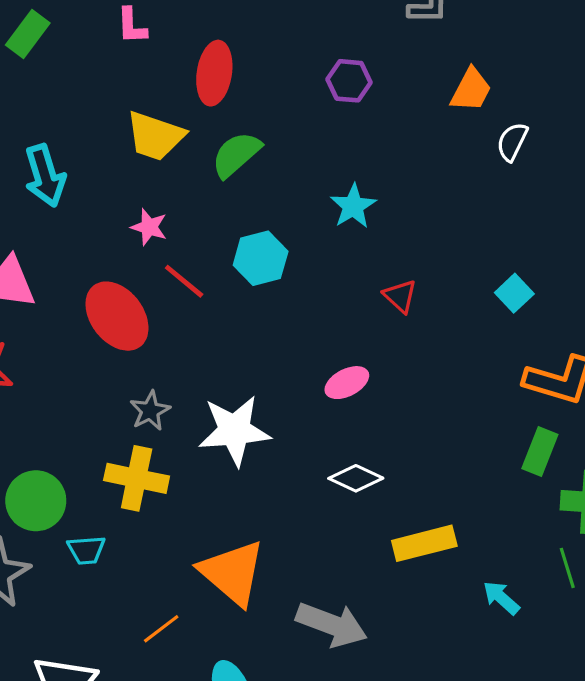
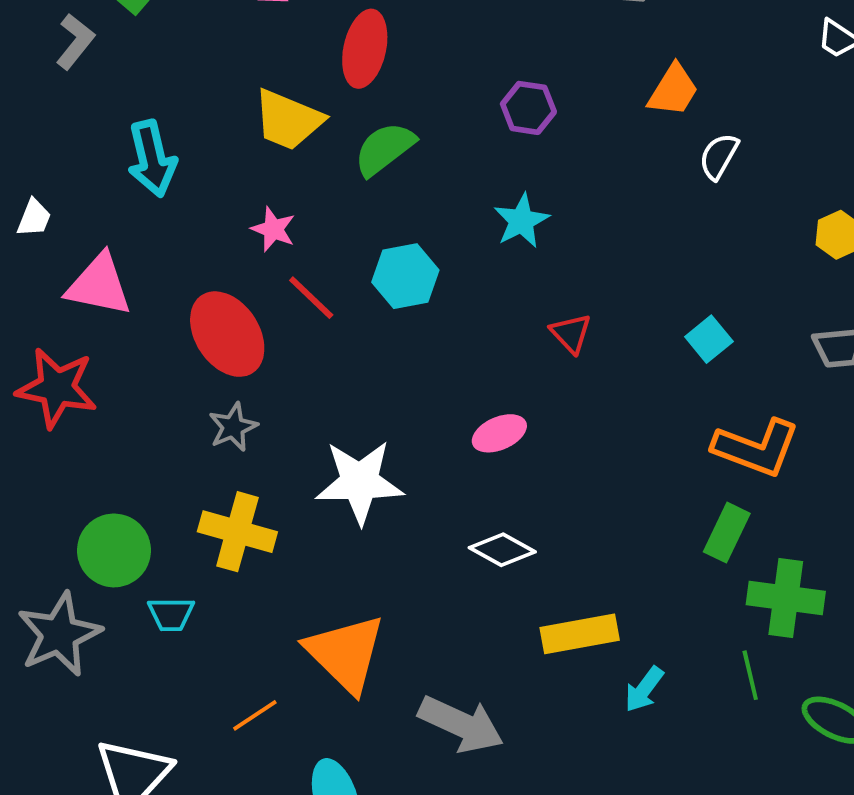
purple hexagon: (349, 81) -> (528, 108), moved
gray star: (150, 411) -> (233, 427), moved
cyan arrow: (501, 598) -> (644, 689), moved, turned -99

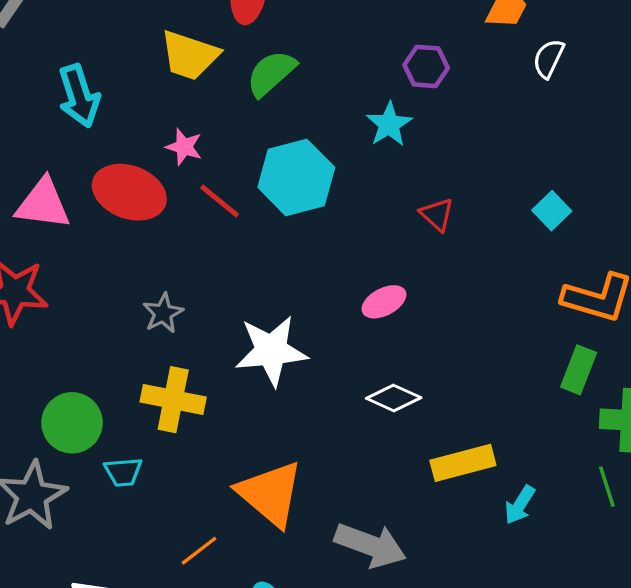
purple hexagon: (528, 108) -> (426, 66), moved
cyan hexagon: (405, 276) -> (296, 177), size x1.4
red ellipse: (227, 334) -> (129, 192), moved, turned -32

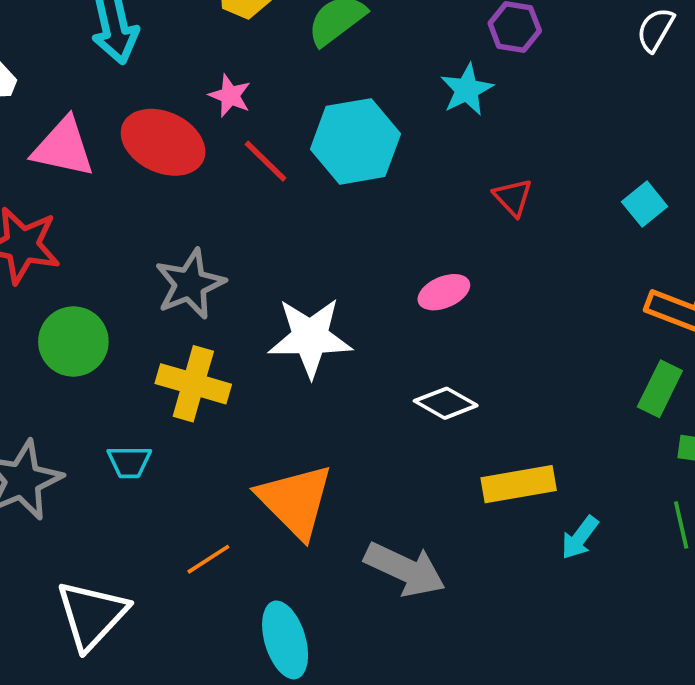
gray star: (163, 313) -> (190, 284), size x1.5
green circle: (72, 423) -> (73, 342), moved

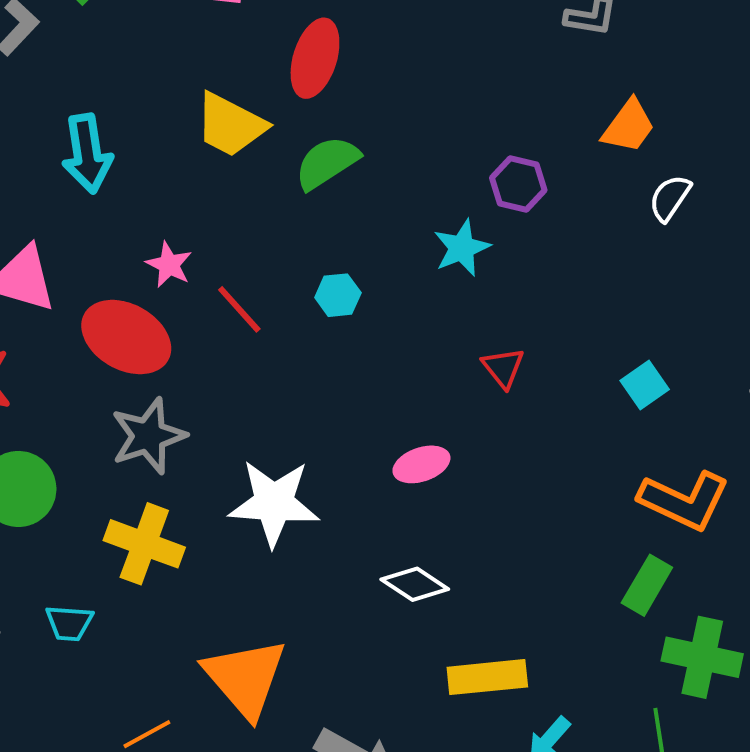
pink star: (230, 96) -> (169, 265), moved
cyan hexagon: (356, 141) -> (338, 295), size x0.5
red ellipse: (163, 142) -> (126, 337), moved

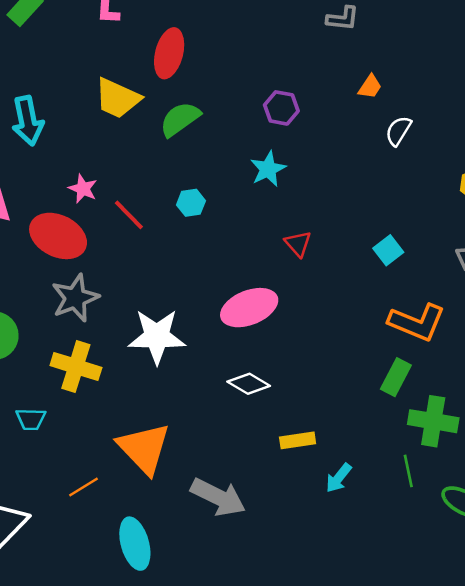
orange trapezoid: (629, 126) -> (370, 87), size x0.7
purple hexagon: (518, 184) -> (281, 108), moved
pink ellipse: (421, 464) -> (249, 308), size x1.6
yellow rectangle: (487, 677) -> (298, 440), size x0.7

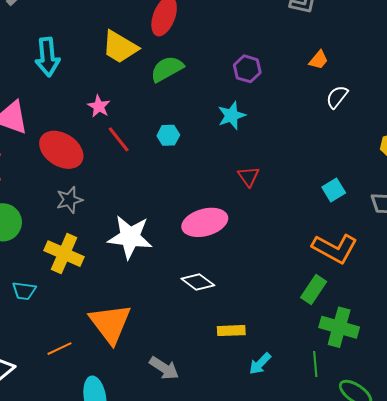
pink star: (83, 189) -> (99, 106), moved
cyan square: (388, 250) -> (334, 190), moved
gray star: (75, 298) -> (69, 200), size x0.7
gray arrow: (218, 497) -> (164, 368), size x0.7

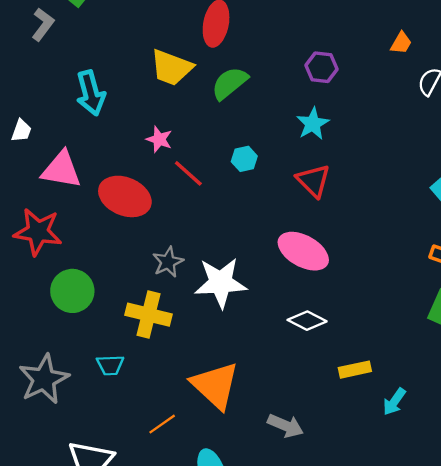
red triangle: (249, 177) -> (313, 181), moved, size x1.4
gray star: (69, 200) -> (168, 262), moved
pink ellipse: (205, 222) -> (303, 251), turned 54

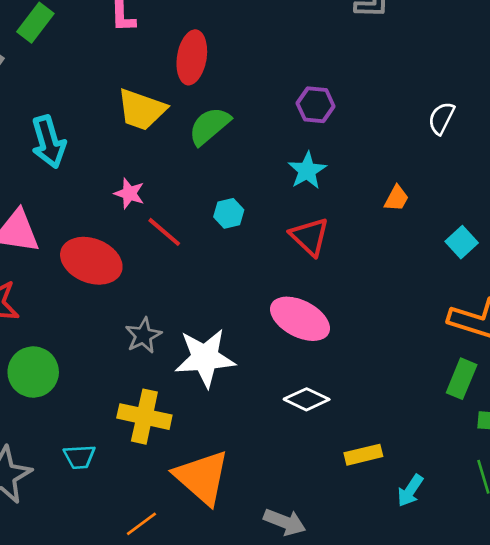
orange trapezoid: (401, 43) -> (396, 198), moved
yellow cross: (148, 315) -> (144, 417), moved

